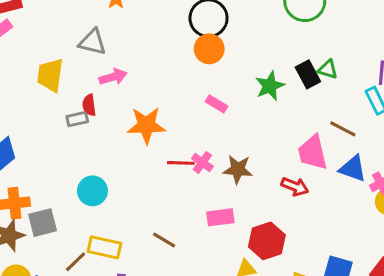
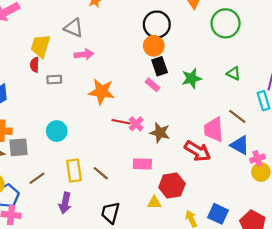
black rectangle: (308, 74) -> (160, 66), moved
red semicircle: (89, 105) -> (35, 65), moved
red arrow: (295, 187) -> (198, 151), size x1.4
yellow rectangle: (104, 247) -> (74, 170), moved, turned 60

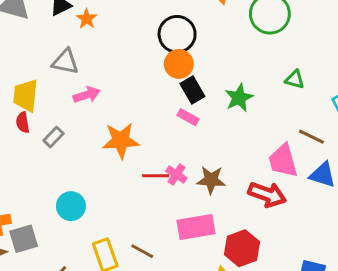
gray rectangle: (54, 80) -> (53, 137), turned -32
pink rectangle: (142, 164) -> (196, 227), size x1.4

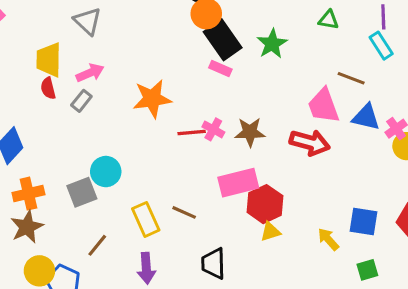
gray triangle: (65, 62) -> (87, 21), turned 36
black rectangle: (192, 90) -> (223, 40), size x1.4
pink arrow: (87, 95) -> (90, 73), moved
gray square: (24, 239) -> (82, 192), moved
red hexagon: (242, 248) -> (265, 204), moved

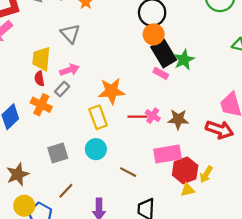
green star: (272, 44) -> (184, 60), moved
cyan circle: (106, 172) -> (96, 149), moved
orange cross: (28, 194) -> (41, 105), moved, turned 35
yellow rectangle: (146, 219) -> (98, 117), moved
yellow arrow: (328, 239) -> (206, 174), moved, turned -112

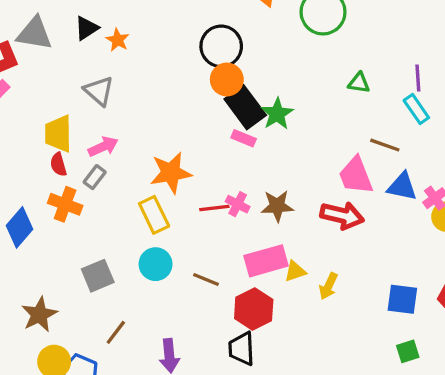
red hexagon: (185, 170) -> (254, 309), moved
brown line: (128, 172) -> (206, 280), moved
yellow triangle: (188, 190) -> (295, 271), moved

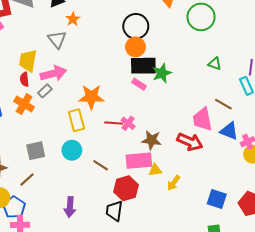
orange star: (118, 40) -> (73, 19), moved
black rectangle: (245, 107) -> (143, 66), turned -65
pink arrow: (103, 147) -> (53, 74), size x1.4
brown star: (277, 206) -> (152, 140), moved
brown line: (116, 332) -> (27, 179), moved

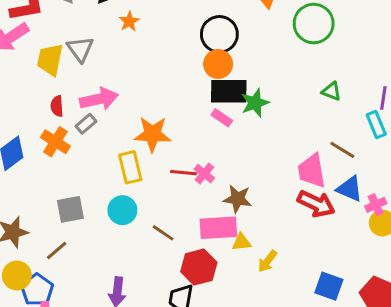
gray triangle: (57, 39) -> (80, 49), moved
yellow trapezoid: (28, 61) -> (50, 60), moved
red arrow: (190, 142) -> (316, 204), moved

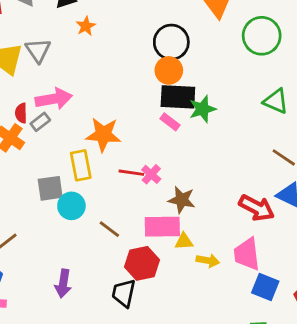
green triangle: (331, 91) -> (276, 101), size x1.4
red semicircle: (57, 106) -> (21, 113), moved
pink trapezoid: (312, 171) -> (247, 254), moved
gray square: (70, 209) -> (50, 188), moved
yellow arrow: (268, 261) -> (208, 261), turned -120

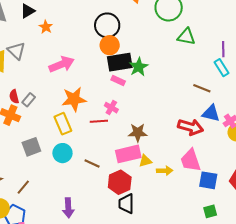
pink arrow: (54, 99) -> (62, 64), moved
green triangle: (276, 101) -> (186, 37), moved
pink cross: (151, 174) -> (111, 108), moved
gray square: (50, 188) -> (31, 147), moved
black trapezoid: (124, 293) -> (126, 204), moved

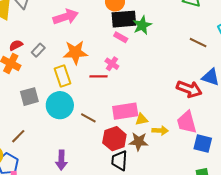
brown line: (202, 88) -> (198, 43), moved
red semicircle: (14, 96) -> (16, 45), turned 72
gray rectangle: (29, 100) -> (38, 50), moved
brown star: (138, 133) -> (139, 142), moved
cyan circle: (62, 153) -> (60, 105), size x1.4

